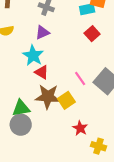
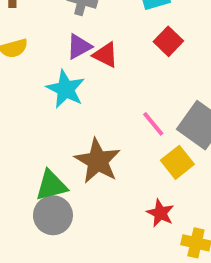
red triangle: (42, 72) -> (105, 55), moved
brown star: (48, 97) -> (98, 161), turned 30
yellow square: (66, 100) -> (177, 162), moved

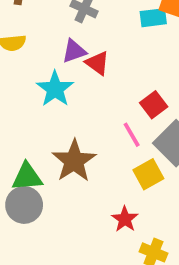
red square: (168, 41) -> (154, 105), moved

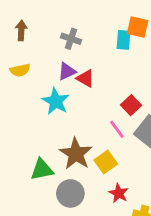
cyan rectangle: (153, 18) -> (124, 40), turned -72
yellow square: (148, 174) -> (106, 162), moved
gray circle: (24, 205) -> (70, 193), moved

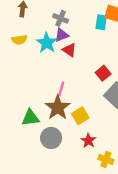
purple triangle: (67, 71) -> (62, 35), moved
cyan star: (56, 101) -> (47, 43), moved
pink line: (117, 129) -> (61, 89), moved, turned 48

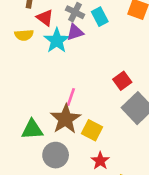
cyan rectangle: (101, 22) -> (100, 17), moved, turned -40
red triangle: (69, 50) -> (45, 18), moved
yellow square: (80, 116) -> (92, 130), turned -35

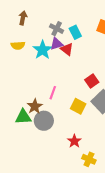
red triangle: (45, 18) -> (67, 49), moved
brown star: (65, 119) -> (35, 106), moved, size x0.7
yellow square: (92, 130) -> (78, 106), moved
gray circle: (56, 155) -> (44, 121), moved

